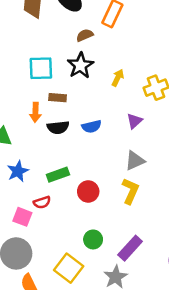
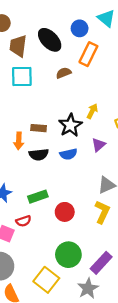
black star: (80, 65) -> (70, 125), moved
cyan square: (41, 68) -> (22, 76), moved
purple triangle: (134, 121) -> (99, 145), moved
green circle: (93, 239) -> (68, 255), size x1.5

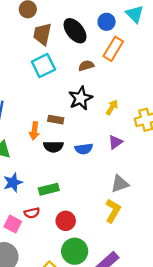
cyan square: (22, 76) -> (43, 66), turned -30
black star: (70, 125) -> (81, 98), moved
red circle: (65, 212) -> (66, 221), moved

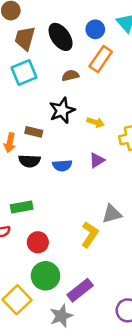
yellow arrow: (112, 107) -> (96, 122), turned 72
gray triangle: (120, 184) -> (112, 214), moved

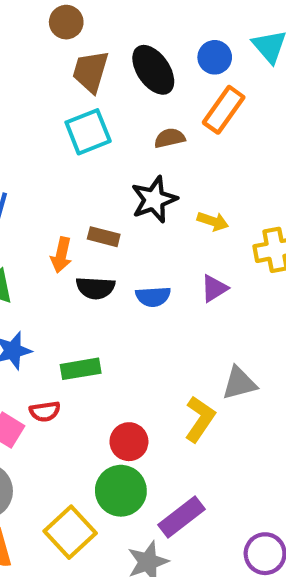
red circle: (38, 242) -> (129, 442), moved

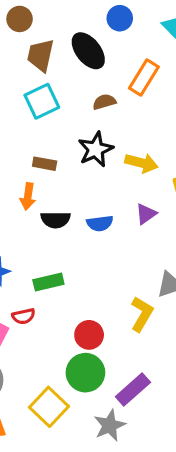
blue circle: (215, 57) -> (120, 18), moved
yellow arrow: (213, 221) -> (141, 163), size x1.4
brown rectangle: (104, 237) -> (45, 164), moved

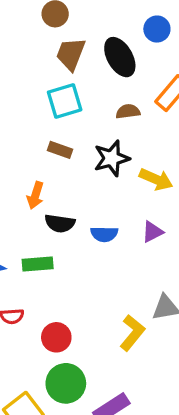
brown rectangle: (45, 164) -> (60, 150), moved
green rectangle: (48, 282) -> (38, 264), moved
red circle: (89, 335) -> (56, 337), moved

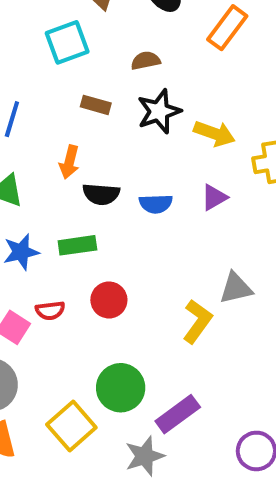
cyan square: (65, 101) -> (67, 42), moved
brown semicircle: (128, 111) -> (146, 61), moved
red circle: (56, 337) -> (109, 300), moved

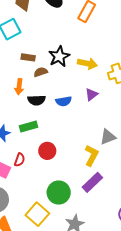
brown semicircle: (146, 61) -> (41, 72), moved
red semicircle: (50, 311) -> (20, 160), turned -56
purple rectangle: (178, 414) -> (92, 182), moved

